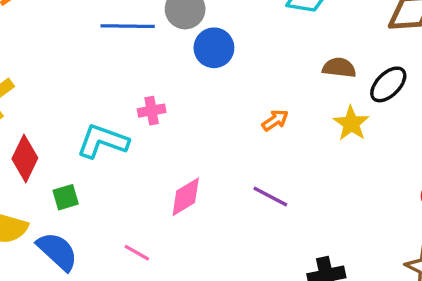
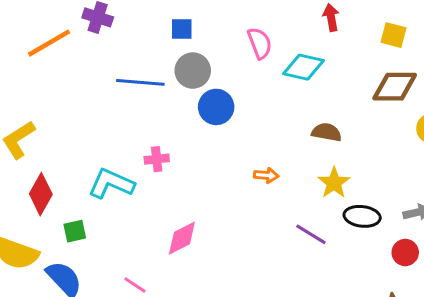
black ellipse: (388, 84) -> (362, 216), moved, turned 48
orange arrow: (275, 120) -> (266, 175), turned 35
purple line: (270, 196) -> (311, 234), moved

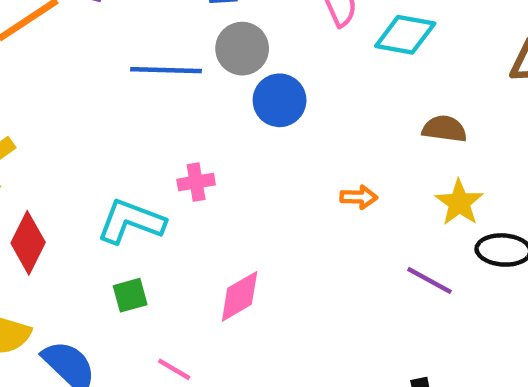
green square: (75, 231) -> (130, 295), moved

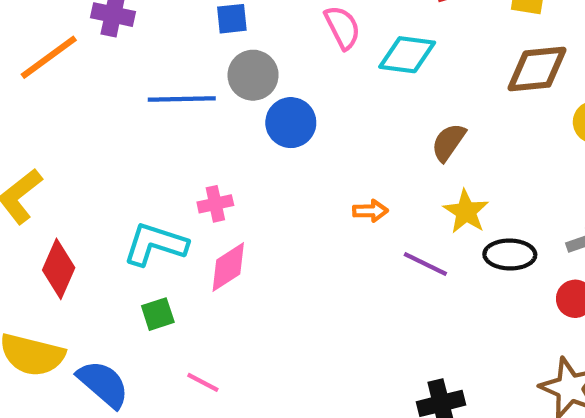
brown semicircle: (444, 129) -> (448, 142), turned -60
purple line: (429, 280) -> (425, 264), moved
pink diamond: (240, 296) -> (228, 267), moved

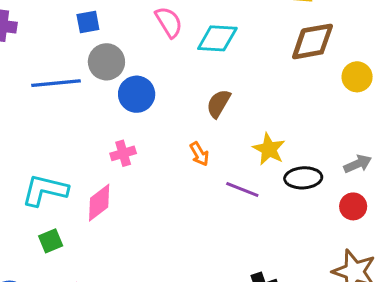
brown semicircle: (448, 142) -> (219, 104), moved
pink cross: (215, 204) -> (123, 153), moved
orange arrow: (370, 211) -> (199, 154), turned 65

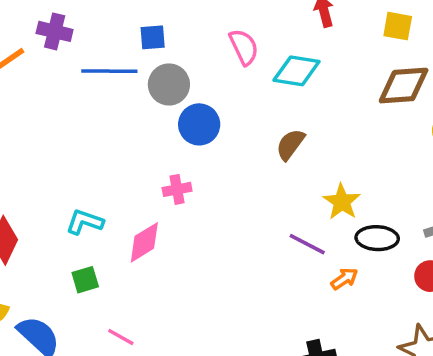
blue line: (56, 83) -> (109, 71), moved
orange arrow: (199, 154) -> (344, 279), moved, turned -100
cyan L-shape: (45, 190) -> (85, 222), size x0.7

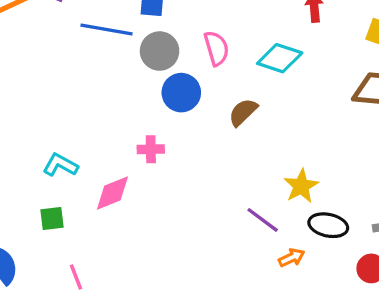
pink semicircle: (244, 47) -> (216, 48), moved
brown semicircle: (290, 144) -> (243, 112), moved
pink line: (121, 337) -> (76, 277), turned 30

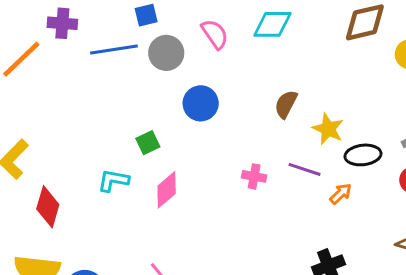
blue circle: (181, 93) -> (201, 103), moved
brown semicircle: (243, 112) -> (286, 104), moved
pink cross: (151, 149) -> (254, 176), moved, turned 30
green square: (52, 218) -> (148, 143), moved

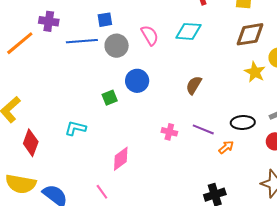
yellow star: (328, 129) -> (255, 72), moved
green square: (148, 143) -> (110, 98), moved
pink diamond: (167, 190) -> (121, 159), moved

